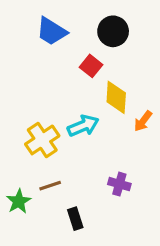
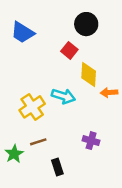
blue trapezoid: (52, 31) -> (23, 32), moved
orange arrow: (143, 121) -> (109, 93), turned 49
cyan arrow: (83, 126) -> (63, 96), turned 40

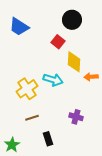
green star: (14, 154) -> (12, 145), moved

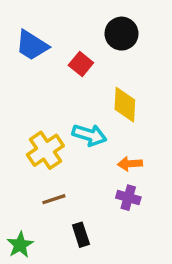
red square: (58, 42) -> (81, 64), moved
orange arrow: (91, 77) -> (130, 164), moved

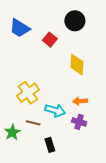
cyan arrow: (89, 135) -> (55, 110), moved
brown line: (54, 199) -> (33, 123), turned 32
green star: (20, 245) -> (12, 132), moved

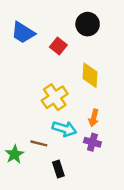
yellow cross: (28, 93) -> (55, 97), moved
orange arrow: (80, 101) -> (94, 118), turned -72

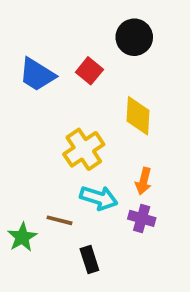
blue trapezoid: (23, 33) -> (37, 75), moved

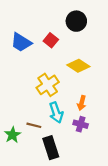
yellow diamond: (138, 116) -> (78, 66), turned -60
cyan arrow: (99, 198) -> (56, 113), turned 54
black rectangle: (89, 260) -> (51, 148), size x1.5

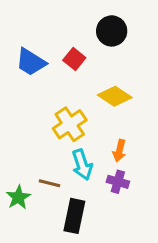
black rectangle: (51, 148) -> (74, 216), turned 30

